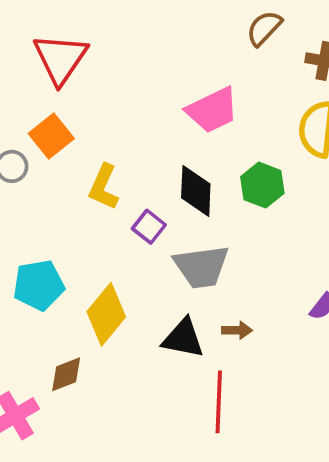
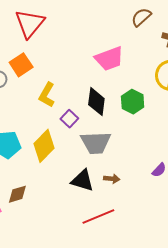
yellow diamond: (106, 314) -> (44, 146), moved
red line: (219, 402) -> (98, 217), turned 60

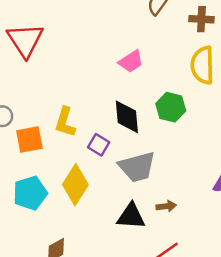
pink trapezoid: (109, 59) -> (131, 61), size x0.7
orange square: (21, 65) -> (29, 140), moved, turned 35

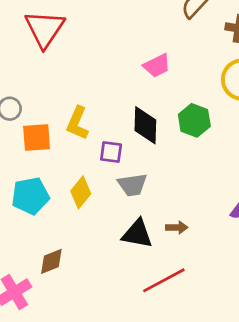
purple square: (99, 145) -> (111, 152), turned -30
gray trapezoid: (137, 167) -> (132, 185), moved, size x0.7
yellow diamond: (75, 185) -> (81, 192), size x0.7

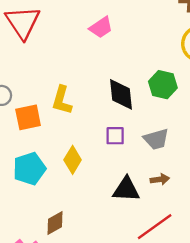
pink trapezoid: (157, 66) -> (101, 27), moved
purple square: (111, 152) -> (115, 136), moved
gray trapezoid: (132, 185) -> (156, 139), moved

